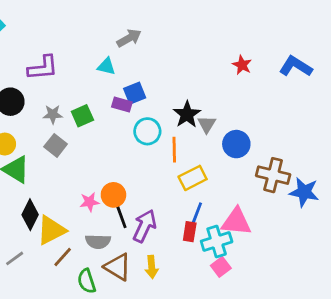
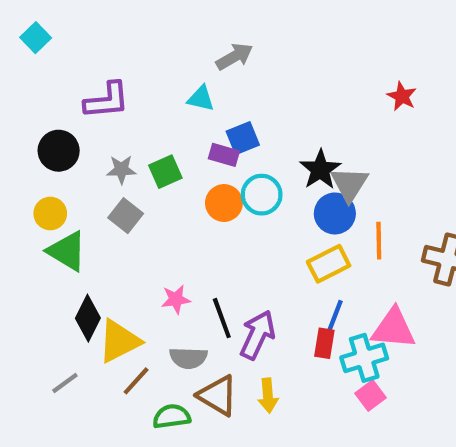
gray triangle: (207, 124) -> (350, 184), size x1.4
blue circle: (236, 144) -> (335, 213), moved
orange line: (174, 150) -> (379, 241), moved
orange circle: (113, 195) -> (224, 203), moved
green semicircle: (87, 281) -> (172, 416), turned 100

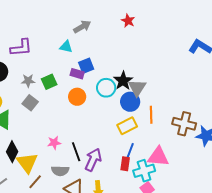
red star: (402, 96) -> (128, 21), moved
cyan circle: (262, 195) -> (106, 88), moved
yellow triangle: (119, 341) -> (27, 163), turned -40

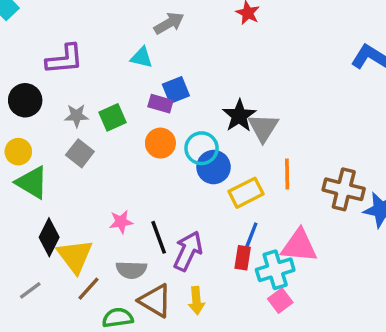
cyan circle: (106, 88) -> (202, 148), moved
blue circle: (130, 102) -> (214, 167), moved

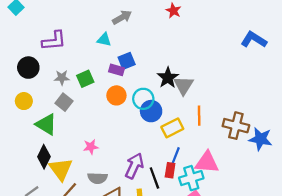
green triangle: (32, 182) -> (46, 124), moved
black line: (159, 237) -> (154, 178), moved

